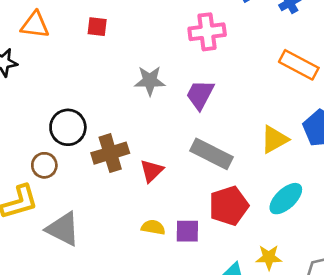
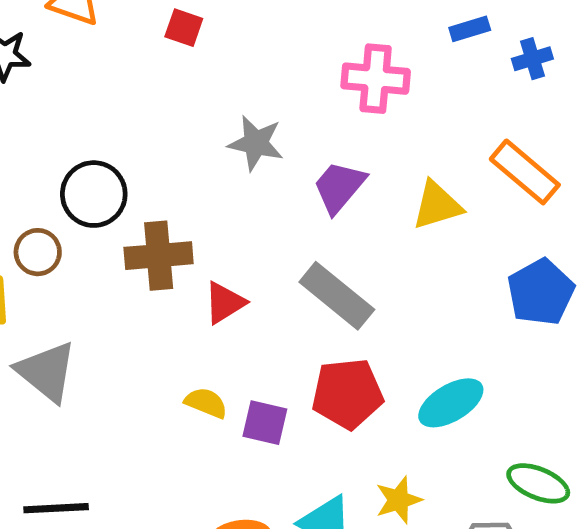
yellow triangle: (274, 139) -> (437, 205), moved
yellow star: (269, 257) -> (399, 500), turned -30

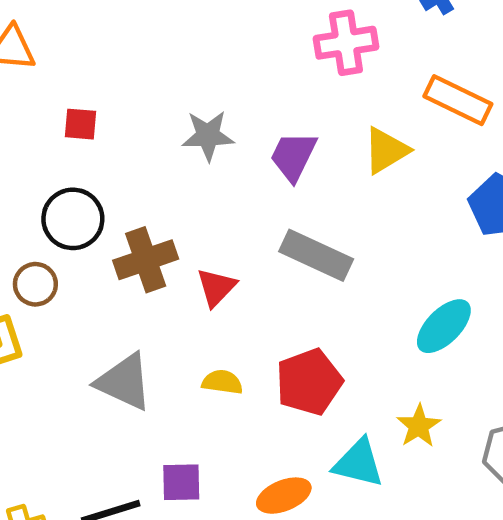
red square: (184, 28) -> (81, 124), moved
pink cross: (376, 79) -> (346, 43), moved
gray triangle: (46, 372) -> (124, 382), moved
red pentagon: (347, 394) -> (309, 382), moved
purple square: (265, 423) -> (181, 482), moved

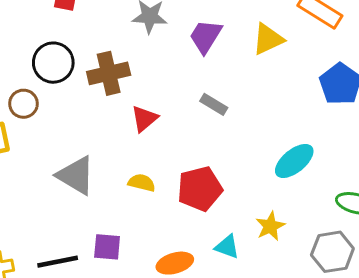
gray rectangle: (316, 255) -> (214, 104), size x0.6
brown cross: (146, 260) -> (109, 73), moved
cyan triangle: (359, 463) -> (227, 247), size x0.7

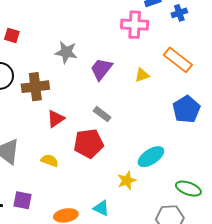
yellow triangle: (268, 39) -> (142, 75), size x0.7
red pentagon: (200, 189) -> (89, 143), moved
yellow star: (270, 226) -> (127, 180), moved

